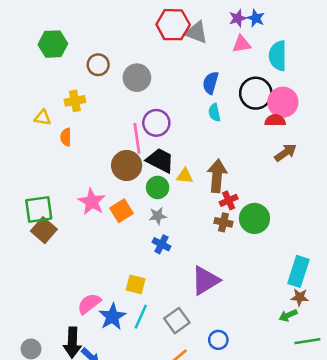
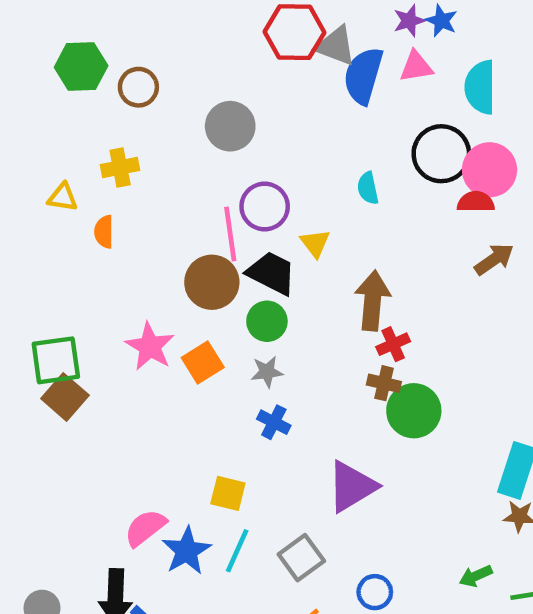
brown circle: (98, 65) -> (138, 87), moved
blue semicircle: (211, 83) -> (363, 76), moved, size x1.4
yellow triangle: (185, 176) -> (315, 243), moved, turned 48
green circle: (254, 218) -> (414, 411), moved
green arrow: (288, 315) -> (476, 576), moved

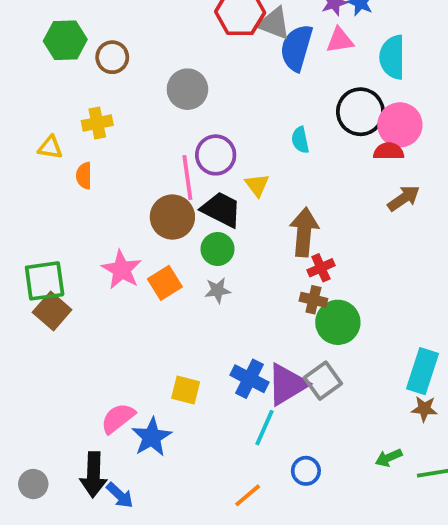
blue cross: (274, 422) -> (249, 379), moved, size x1.4
cyan line: (237, 551) -> (265, 428), moved
gray square: (301, 558) -> (323, 381), moved

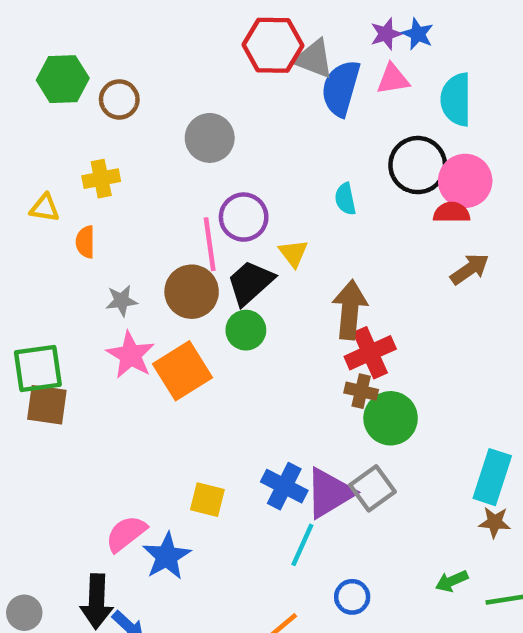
black trapezoid: (221, 209) -> (250, 283), turned -69
red cross: (321, 268) -> (370, 353), size x1.5
orange square: (165, 283) -> (183, 371), size x1.4
gray star: (218, 290) -> (121, 301), moved
brown square: (52, 311) -> (47, 405), turned -33

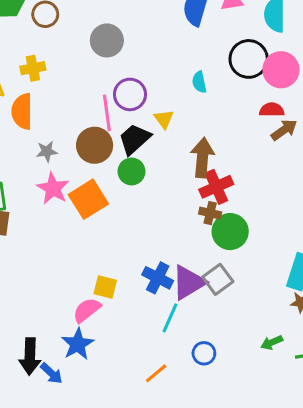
red semicircle: (452, 213) -> (272, 110), moved
orange semicircle: (85, 242) -> (22, 111), size x1.6
pink semicircle: (126, 534) -> (87, 310), moved
blue star: (167, 556) -> (78, 344), moved

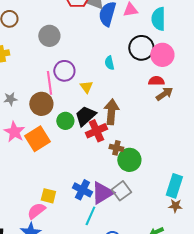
black trapezoid: (135, 139) -> (85, 116), moved
gray star: (47, 151) -> (10, 99), moved
red cross: (216, 187) -> (96, 131), moved

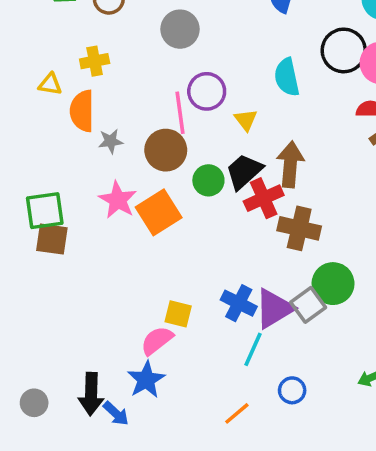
cyan semicircle: (109, 63) -> (287, 77), size x1.5
brown cross: (116, 148) -> (299, 228), size x1.6
green circle: (129, 160) -> (333, 284), moved

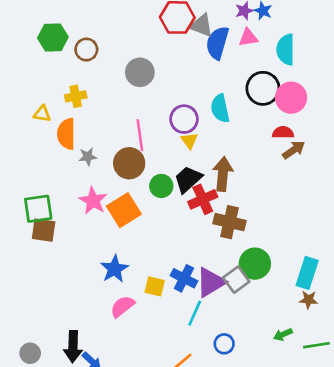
purple circle: (207, 91) -> (184, 119), moved
yellow square: (178, 314) -> (155, 286), moved
blue star: (146, 380) -> (114, 269), moved

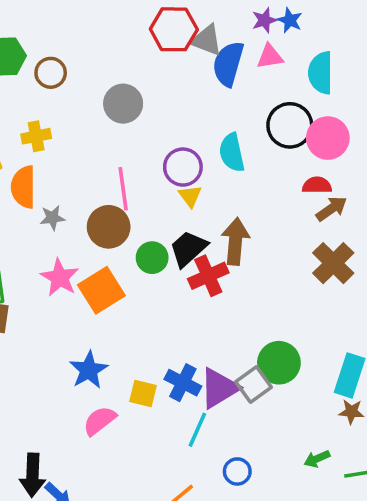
brown cross: (229, 222) -> (333, 263), moved, turned 32

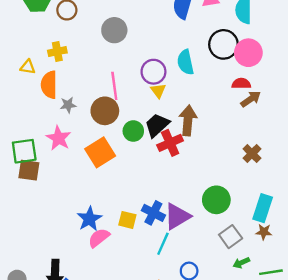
brown cross: (333, 263) -> (252, 154), moved, size x0.7
pink star: (60, 278) -> (59, 138), moved
blue star: (89, 370) -> (89, 219), moved
gray square: (254, 384) -> (231, 237), moved

